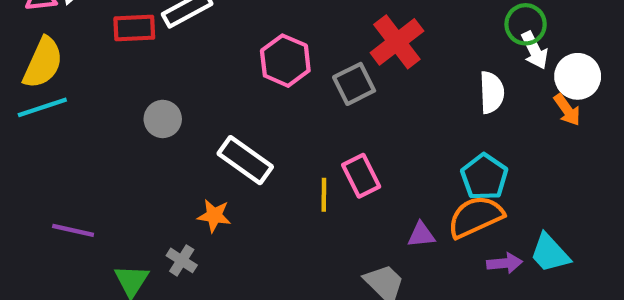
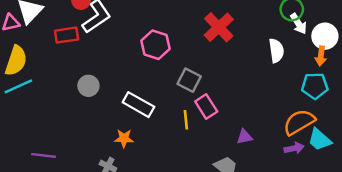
gray square: (354, 84) -> (189, 80), moved, turned -30
orange arrow: (567, 110) -> (321, 56), turned 48
cyan pentagon: (484, 177) -> (315, 86), moved, turned -30
orange semicircle: (476, 217) -> (299, 122), moved

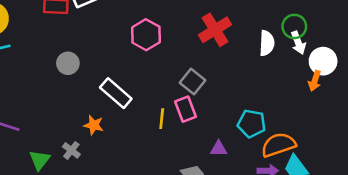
white semicircle: (276, 51) -> (267, 43), moved
gray square: (189, 80) -> (192, 81), moved
cyan pentagon: (315, 86) -> (252, 124), moved

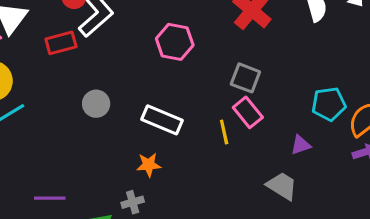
gray cross: (71, 150) -> (133, 202), turned -36

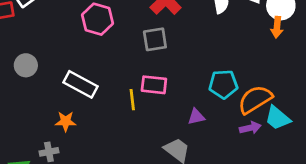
gray square: (245, 78) -> (155, 39), moved, turned -35
pink rectangle: (248, 112) -> (154, 85), turned -50

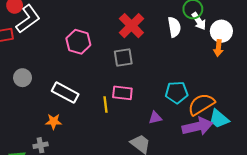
purple arrow: (250, 128) -> (198, 126), size x1.8

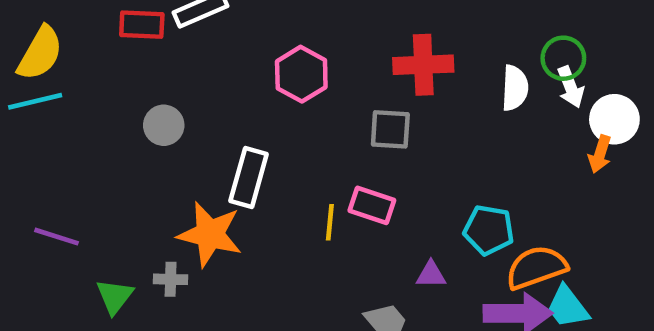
red cross: (131, 26) -> (423, 65), turned 30
white rectangle: (65, 93) -> (249, 177), turned 65
orange star: (54, 121) -> (210, 234), size x1.8

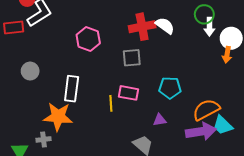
white arrow: (571, 87) -> (209, 27), turned 30
white semicircle: (515, 88) -> (165, 26), moved, turned -48
cyan pentagon: (489, 230) -> (170, 88), moved

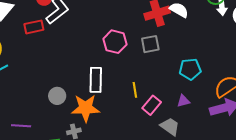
pink hexagon: (88, 39) -> (115, 42), moved
gray circle: (30, 71) -> (57, 96), moved
pink rectangle: (129, 93) -> (152, 105), moved, turned -54

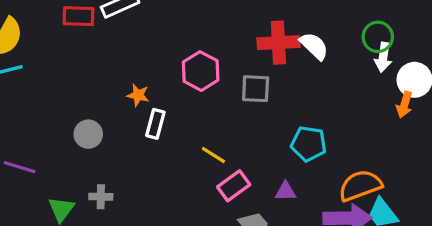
white rectangle: (96, 80) -> (155, 124), size x0.7
yellow line: (135, 90) -> (213, 155), turned -63
orange star: (86, 108) -> (138, 95), moved, size x0.5

